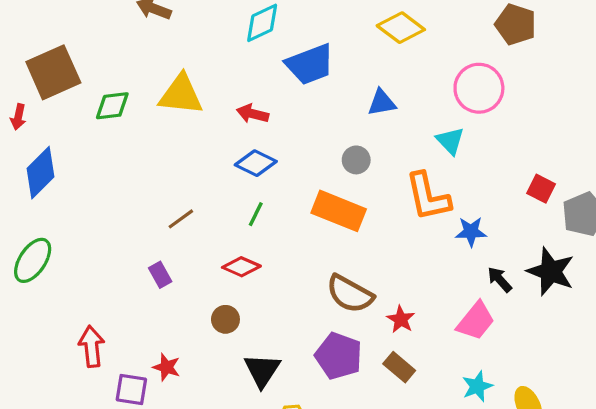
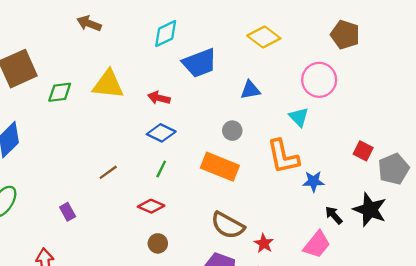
purple rectangle: (160, 275) -> (68, 212), moved
brown circle: (225, 319) -> (158, 243), moved

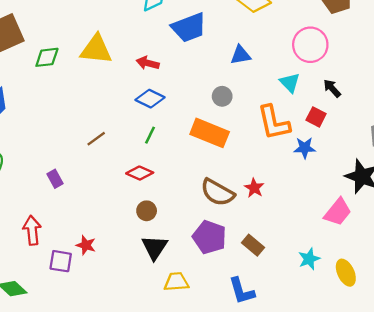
red square: (363, 151) -> (316, 117), moved
black arrow: (334, 215) -> (332, 88), moved
red star: (264, 243) -> (254, 188), moved
pink trapezoid: (317, 245) -> (338, 212), moved

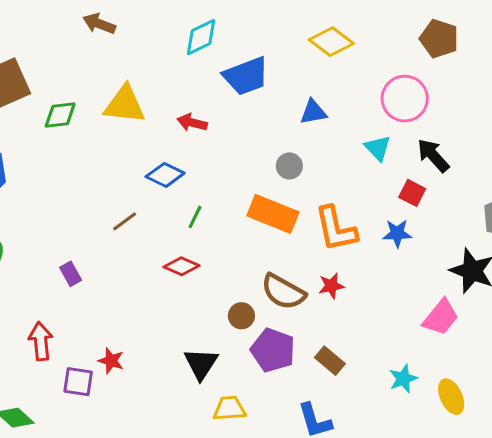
black arrow: (332, 88) -> (433, 155), size x1.4
blue diamond: (150, 99) -> (165, 175), moved
orange L-shape: (274, 123) -> (336, 229), moved
red star: (254, 188) -> (331, 286), turned 30
brown circle: (147, 211) -> (241, 316), moved

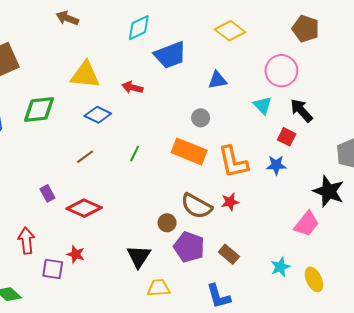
green diamond: (60, 115) -> (39, 109), moved, size x1.4
blue diamond: (165, 175) -> (98, 115), moved
red diamond: (182, 266) -> (84, 208), moved, size x1.4

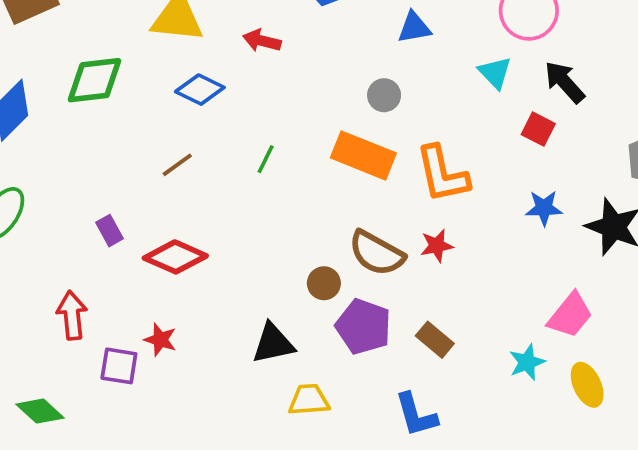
blue star: (276, 165) -> (544, 208), moved
pink trapezoid: (307, 224) -> (570, 315), moved
black triangle: (139, 256) -> (273, 343), turned 45

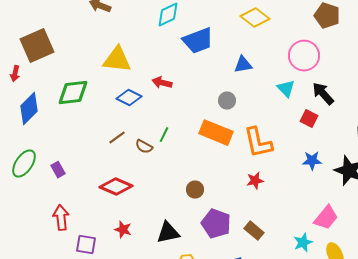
red arrow: (262, 41) -> (162, 83), moved
purple rectangle: (110, 231) -> (58, 170), moved
brown semicircle: (377, 253) -> (144, 147), moved, size x0.6
brown circle: (324, 283) -> (195, 190), moved
red star: (160, 340) -> (123, 230), moved

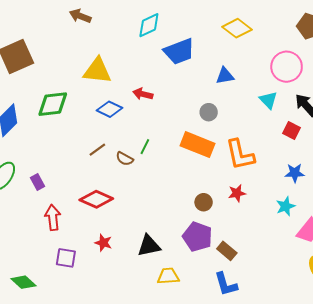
brown circle: (195, 190) -> (204, 202), moved
red arrow: (61, 218) -> (53, 217), moved
brown rectangle: (254, 231) -> (227, 251), moved
cyan star: (303, 243) -> (286, 206), moved

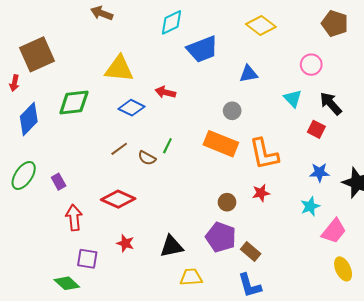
pink circle: (287, 67) -> (311, 65), size x0.7
green diamond: (23, 282) -> (67, 283), moved

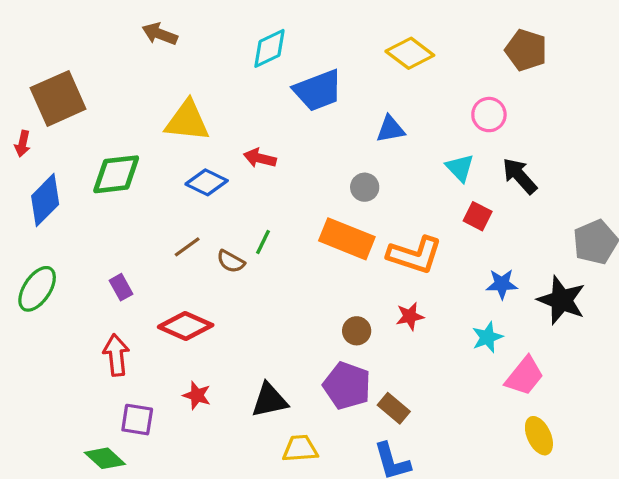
red square: (316, 129) -> (478, 216), moved
orange L-shape: (264, 154) -> (415, 255), turned -60
purple rectangle: (59, 182) -> (121, 287), moved

